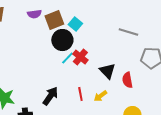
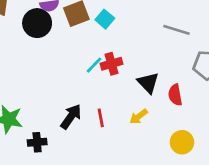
black circle: (62, 40) -> (37, 23), moved
red cross: (80, 57) -> (112, 64), turned 35
red line: (80, 94) -> (101, 118), moved

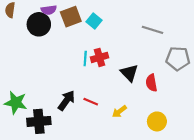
cyan line: (94, 65) -> (85, 59), turned -40
yellow arrow: (139, 117) -> (119, 112), moved
red line: (101, 118) -> (91, 102), turned -56
black cross: (37, 142) -> (39, 121), size x1.5

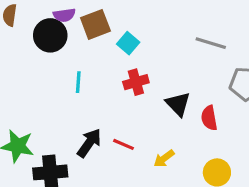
cyan square: (94, 21) -> (128, 43), moved
cyan line: (85, 59) -> (78, 82), moved

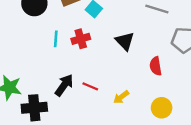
red cross: (136, 82) -> (81, 39), moved
black triangle: (178, 104) -> (125, 41), moved

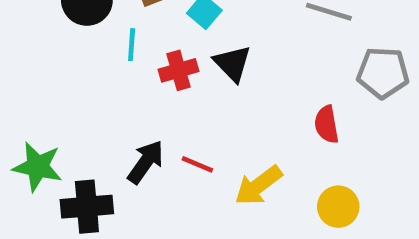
cyan line: (56, 39) -> (132, 45), moved
black triangle: (125, 41) -> (233, 63), moved
yellow arrow: (121, 97) -> (258, 185), size x1.5

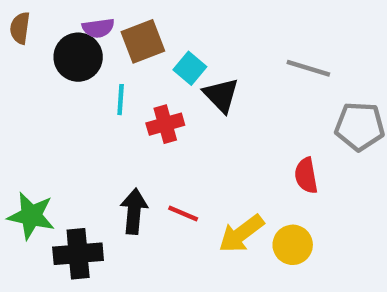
black triangle: (233, 63) -> (221, 95), moved
black arrow: (146, 162) -> (134, 211), turned -30
yellow circle: (338, 207) -> (293, 245), moved

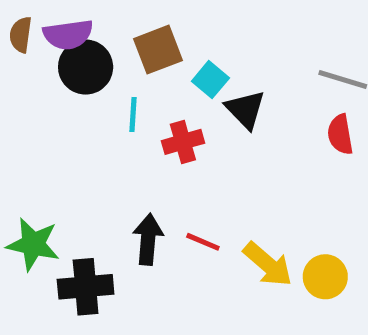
purple semicircle: (98, 28) -> (68, 35), moved, size x1.4
red semicircle: (306, 176) -> (340, 134), moved
yellow arrow: (241, 234) -> (268, 264), turned -102

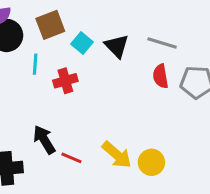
black triangle: (245, 110) -> (117, 46), moved
black arrow: (148, 239) -> (44, 140), turned -36
red line: (203, 242) -> (71, 158), moved

